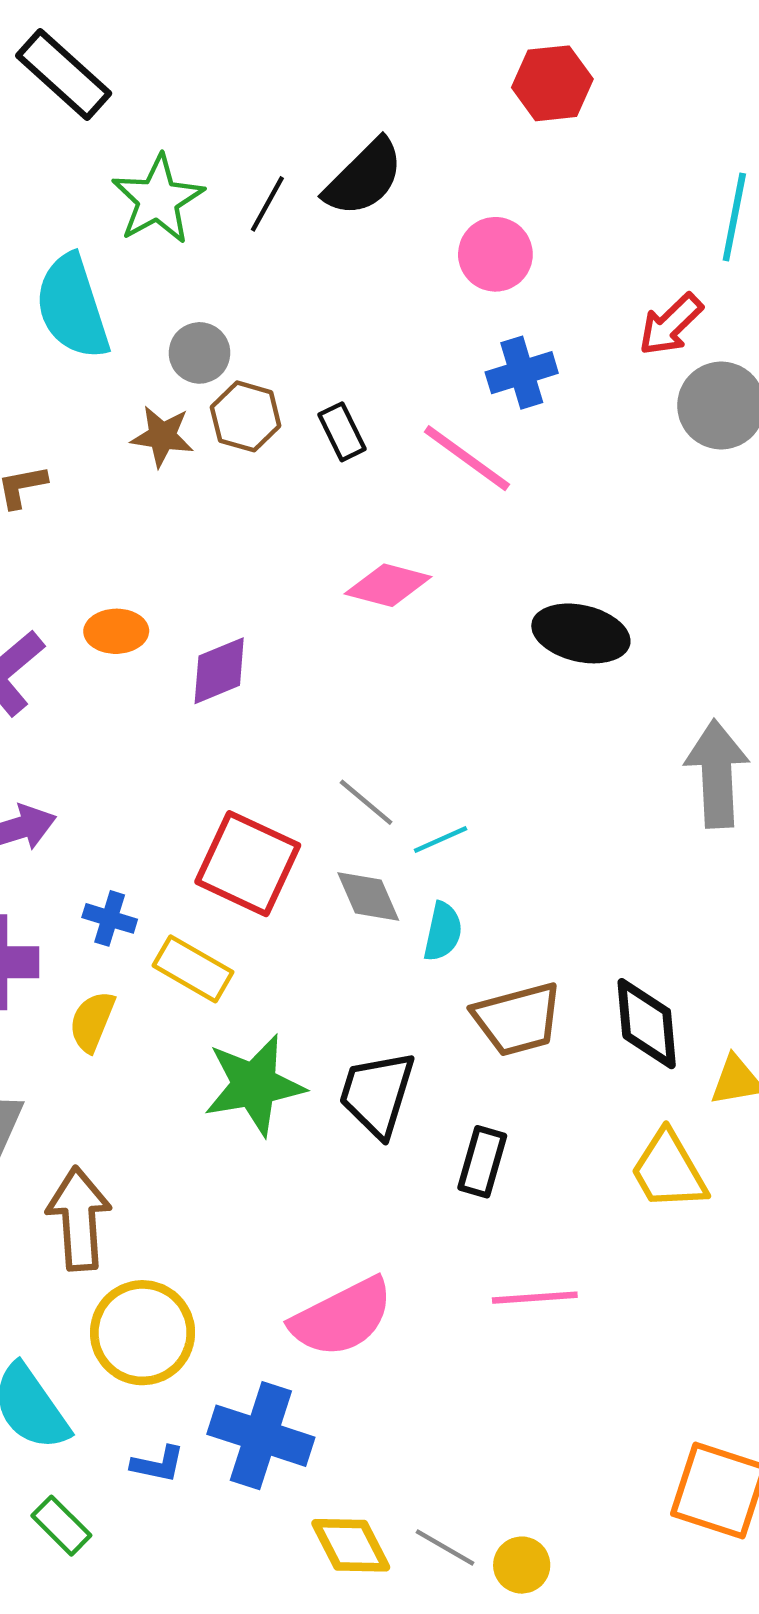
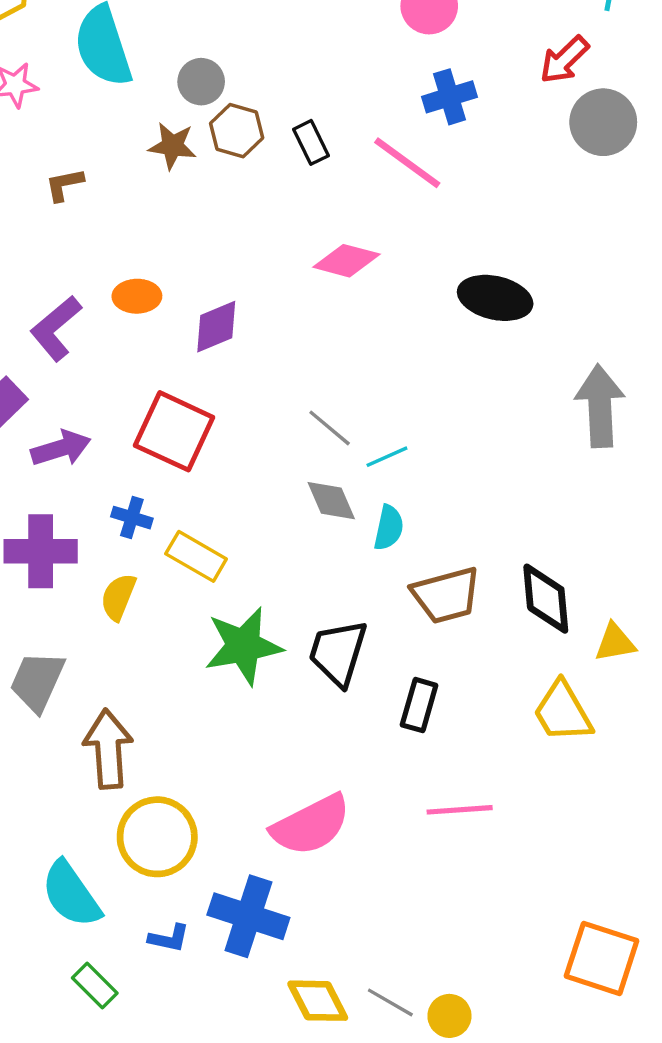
red square: (248, 864) -> (174, 431), moved

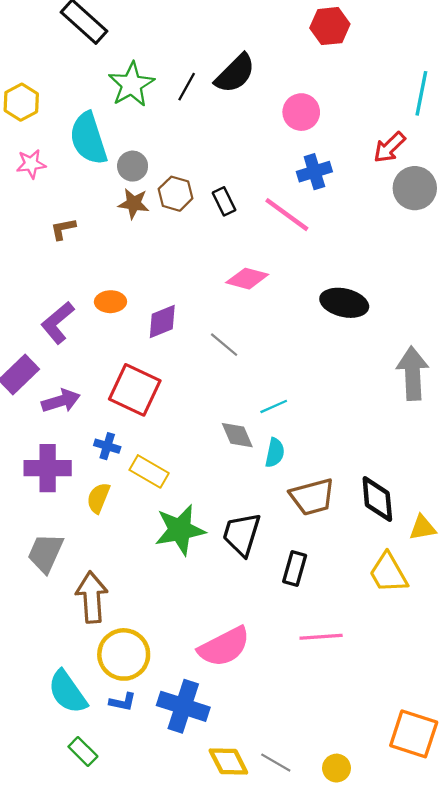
gray circle: (201, 82) -> (133, 166), moved
gray line: (330, 428) -> (224, 345), moved
blue L-shape: (169, 938) -> (123, 702), moved
yellow circle: (449, 1016) -> (337, 768), moved

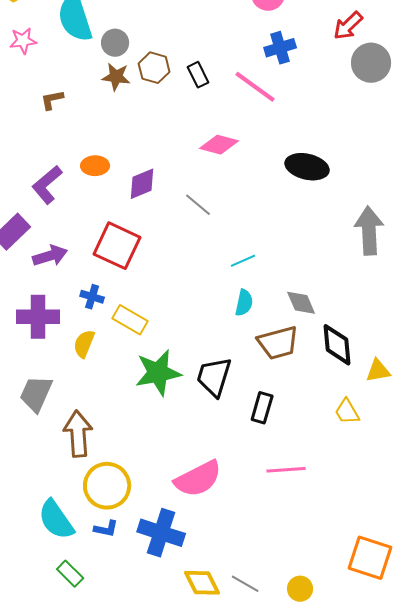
gray diamond: (237, 435) -> (301, 303), moved
yellow trapezoid: (388, 573) -> (347, 412), size x0.7

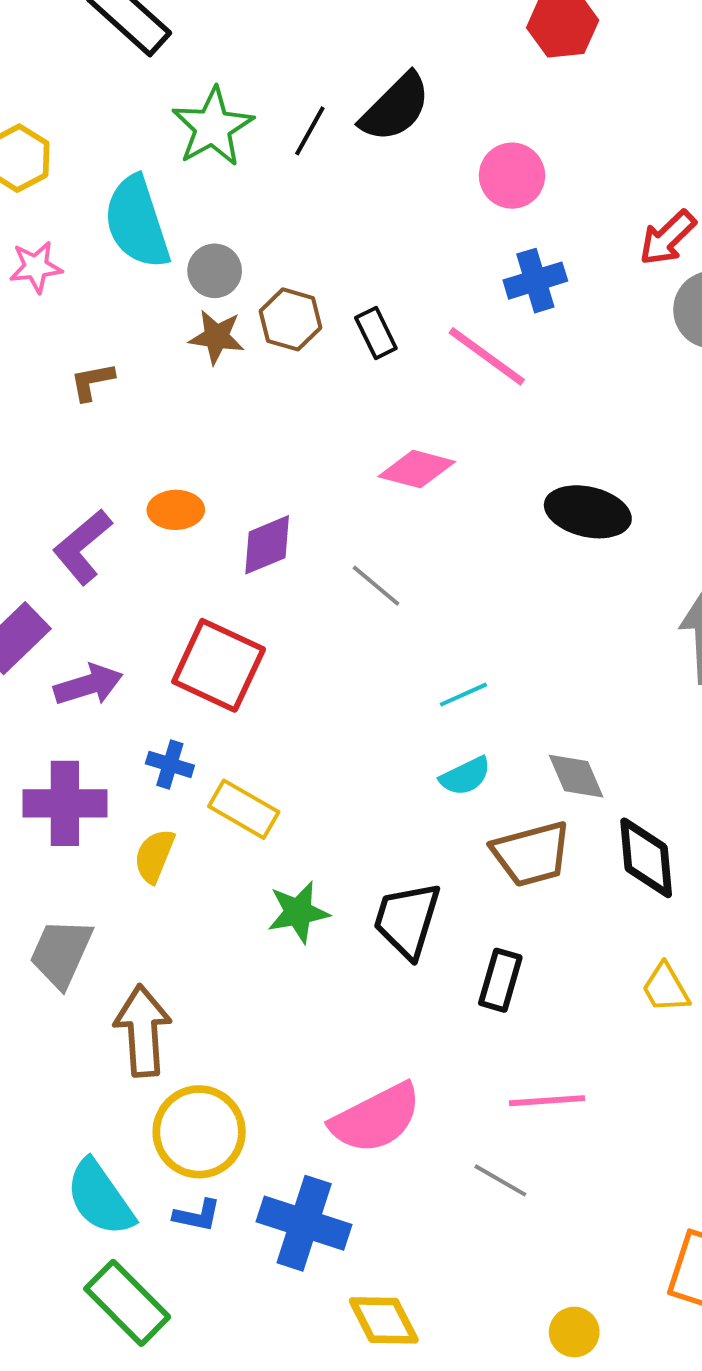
cyan semicircle: (244, 303) -> (465, 776), turned 52
green star: (158, 373) -> (298, 912), size x0.7
green rectangle: (70, 574) -> (127, 1303), size x1.6
gray line: (245, 584) -> (500, 1180), moved

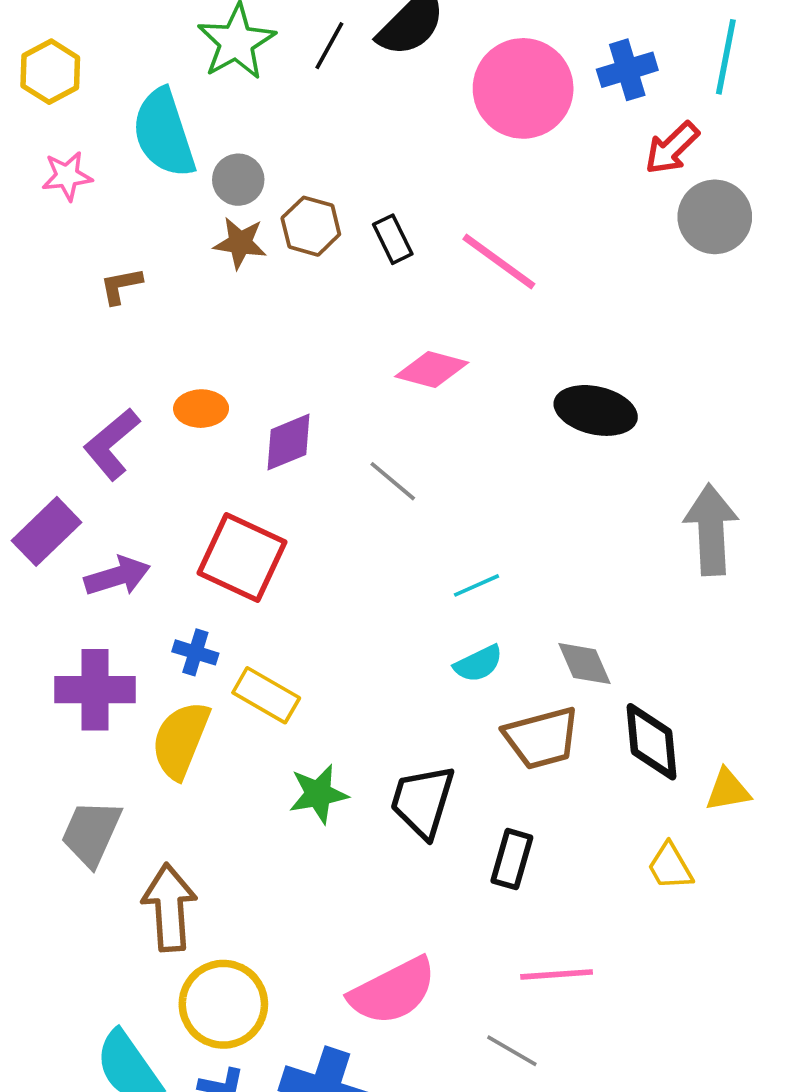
pink circle: (512, 176) -> (523, 88), size x1.6
blue cross: (535, 281) -> (627, 70), moved
yellow semicircle: (154, 856) -> (181, 740), size x1.5

